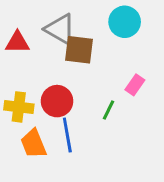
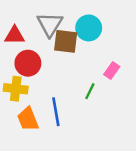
cyan circle: (125, 22) -> (89, 28), moved
gray triangle: (60, 29) -> (50, 24), turned 32
red circle: (57, 101) -> (28, 63), moved

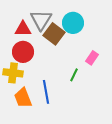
red triangle: (15, 35) -> (23, 29), moved
brown square: (66, 41) -> (54, 34), turned 30

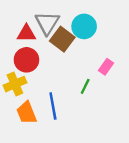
yellow cross: (13, 73) -> (15, 84), turned -30

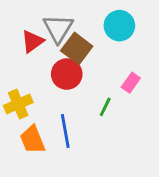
cyan circle: (84, 26) -> (119, 26), moved
red triangle: (26, 33) -> (32, 41), turned -36
red circle: (26, 60) -> (67, 74), moved

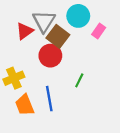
cyan circle: (119, 26) -> (78, 16), moved
pink rectangle: (131, 83) -> (99, 31), moved

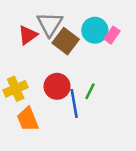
cyan circle: (78, 16) -> (95, 30), moved
red circle: (50, 56) -> (57, 86), moved
blue line: (49, 99) -> (74, 103), moved

